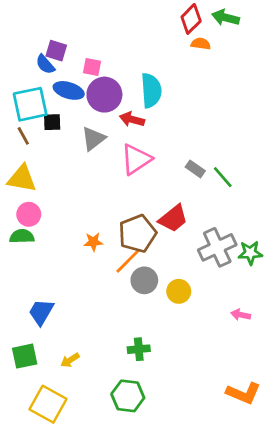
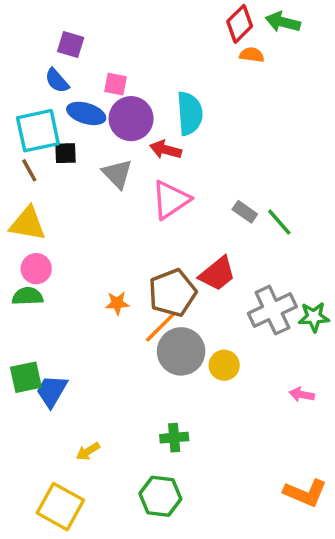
purple square: (56, 51) -> (71, 44), moved
gray triangle: (93, 139) -> (117, 174), turned -36
gray circle: (144, 280) -> (181, 351), size x1.4
green square: (25, 356) -> (26, 377), moved

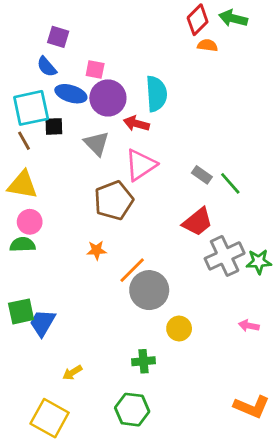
red trapezoid: (217, 274) -> (198, 222), moved
brown pentagon: (172, 293) -> (114, 200), moved
yellow circle: (224, 365) -> (179, 329), moved

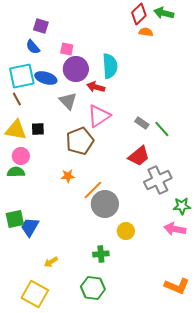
blue ellipse: (71, 94) -> (46, 78), moved
black square: (54, 126) -> (38, 129), moved
green star: (259, 262) -> (182, 206), moved
pink arrow: (249, 326) -> (175, 229), size x1.5

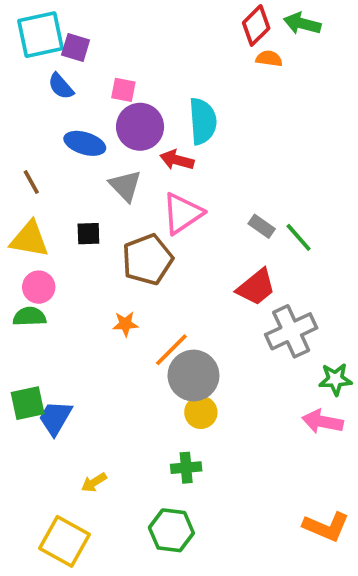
cyan square: (22, 76) -> (41, 35), moved
black square: (38, 129) -> (88, 234), moved
yellow circle: (126, 231) -> (201, 412), moved

